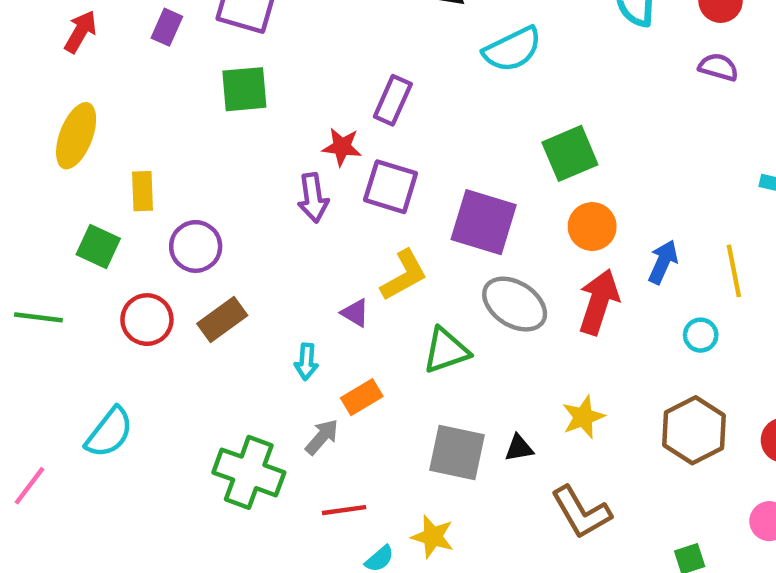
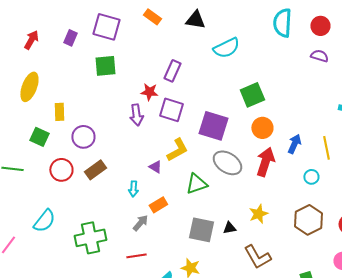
green cross: (249, 472) -> (90, 238), moved, turned -32
red line: (344, 510) -> (136, 256), moved

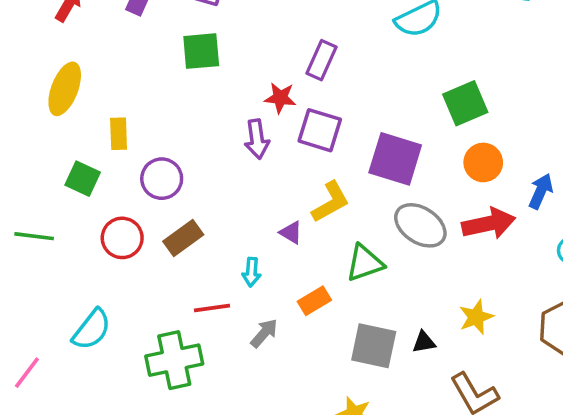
red arrow: (265, 162) -> (489, 224), turned 60
orange rectangle: (158, 205) -> (314, 301), moved
red line: (136, 256) -> (212, 308), moved

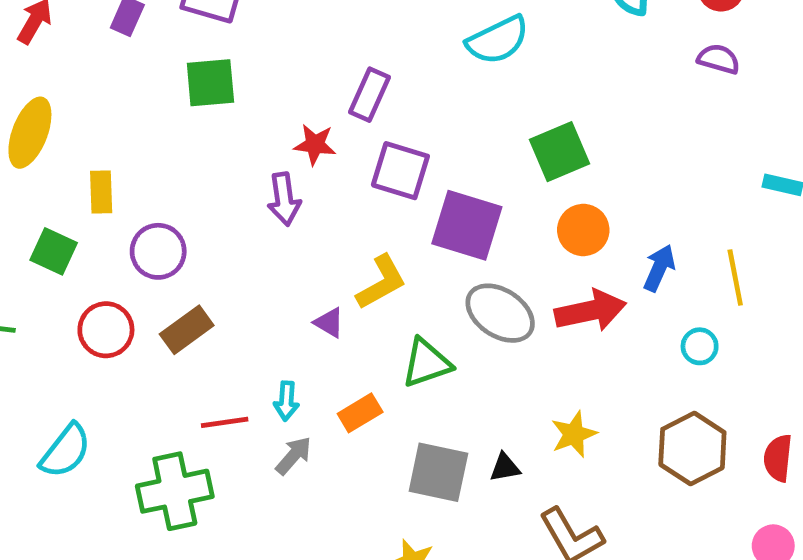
purple square: (320, 130) -> (400, 171), moved
cyan arrow: (252, 272) -> (286, 401), moved

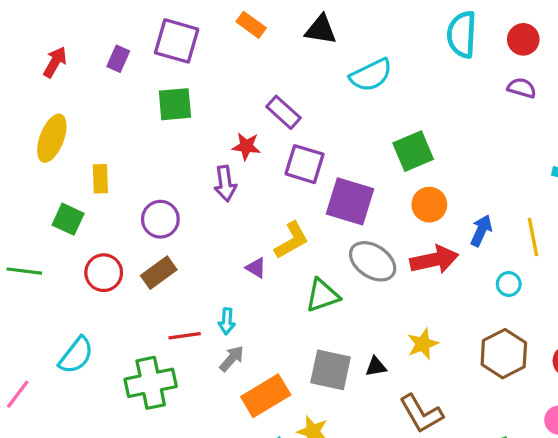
purple rectangle: (370, 95) -> (284, 112), turned -72
purple circle: (158, 251) -> (160, 219), moved
orange rectangle: (360, 413) -> (266, 396), moved, size x1.6

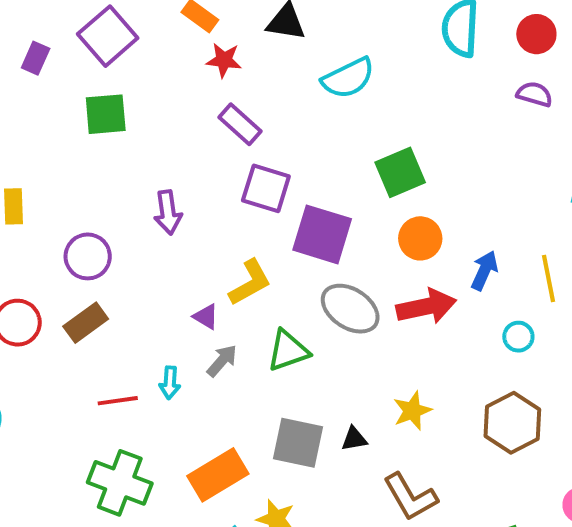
purple square: (177, 41) -> (108, 36), turned 33
red star: (246, 146) -> (224, 60), moved
gray arrow: (232, 359) -> (222, 361), moved
green cross: (151, 383) -> (120, 483), moved, turned 33

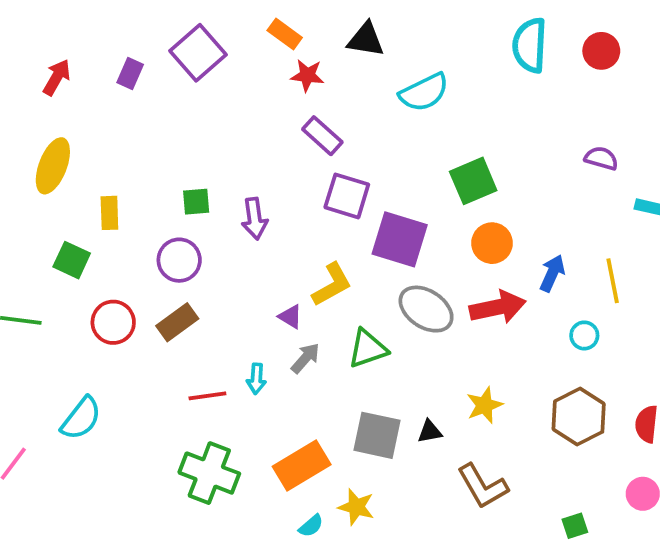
purple semicircle: (534, 94) -> (601, 158), moved
green square: (106, 114) -> (196, 202), moved, size x0.7

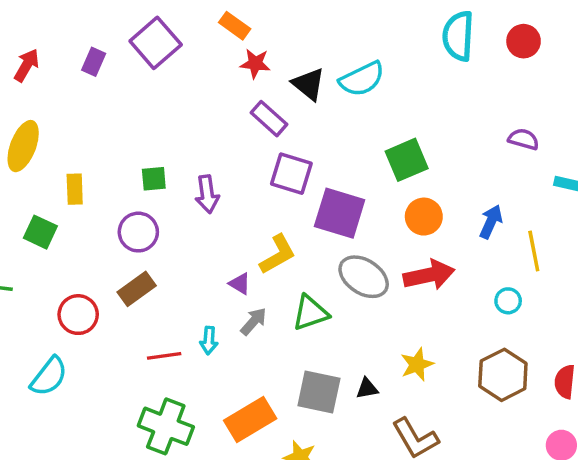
black triangle: (366, 40) -> (309, 84), moved, turned 30
blue arrow: (552, 273) -> (491, 222), moved
red circle: (113, 322) -> (78, 315), moved

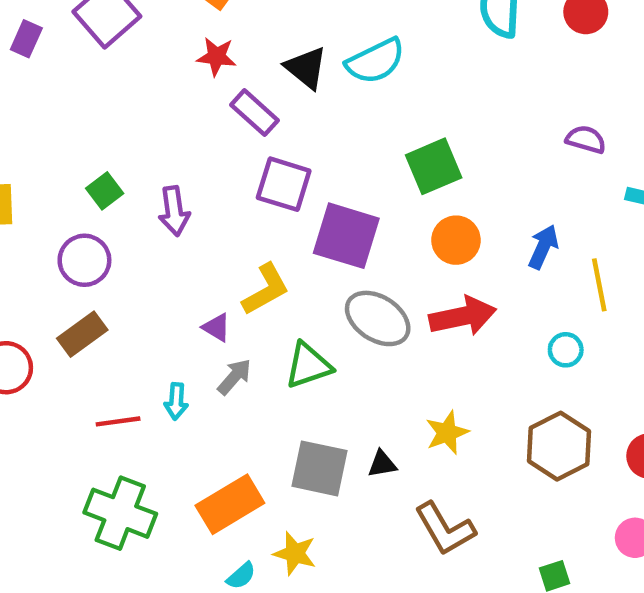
red star: (255, 63) -> (217, 57), moved
green square: (154, 179) -> (105, 191), turned -32

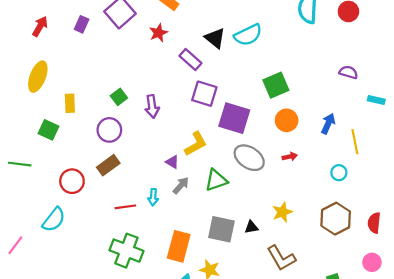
red star: (217, 57) -> (158, 33), moved, turned -30
red arrow: (463, 316) -> (290, 157), size x0.5
orange rectangle: (230, 504) -> (179, 246), turned -44

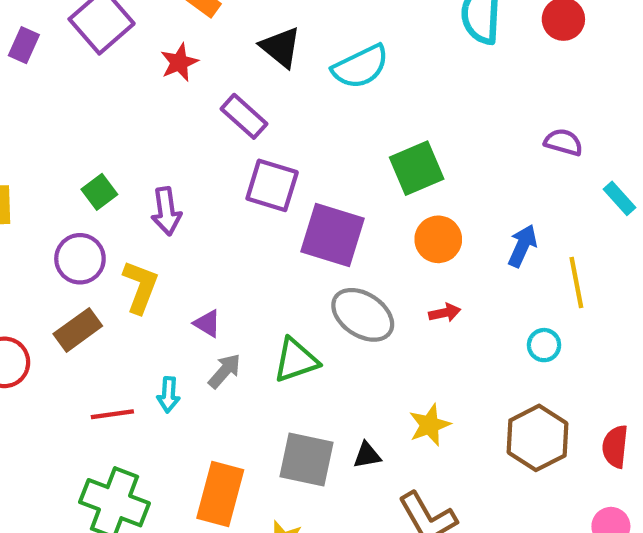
black triangle: (215, 38) -> (281, 47), moved
cyan rectangle: (376, 100) -> (620, 198), turned 35
yellow L-shape: (196, 144) -> (140, 287), moved, turned -40

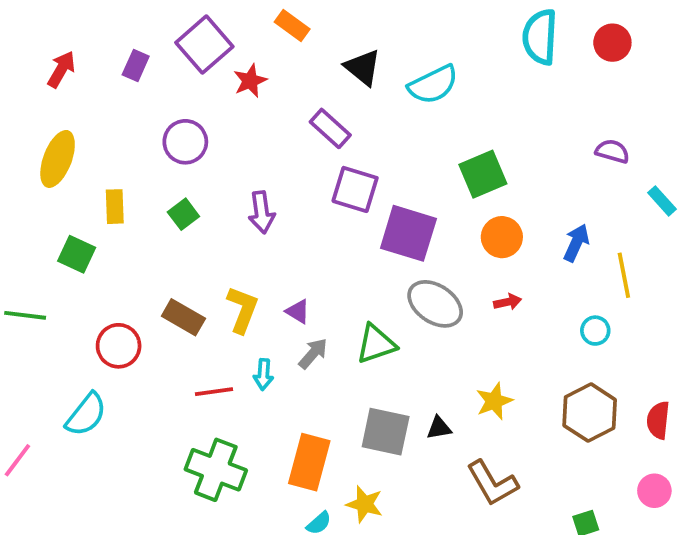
red star: (179, 62) -> (250, 81), moved
green square: (99, 192) -> (183, 214), moved
purple circle: (80, 259) -> (185, 142), moved
yellow L-shape: (140, 287) -> (243, 310), moved
brown rectangle: (78, 330) -> (183, 317), turned 66

